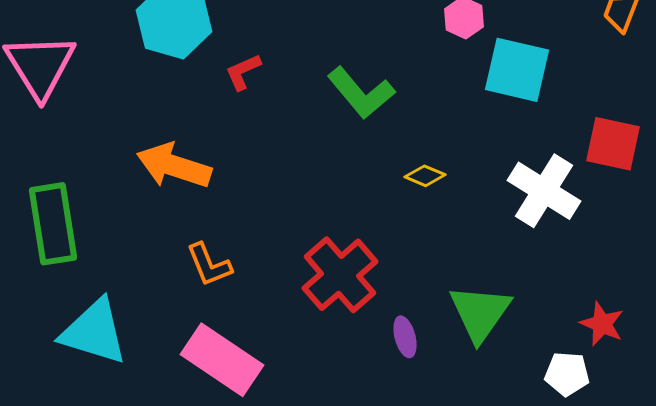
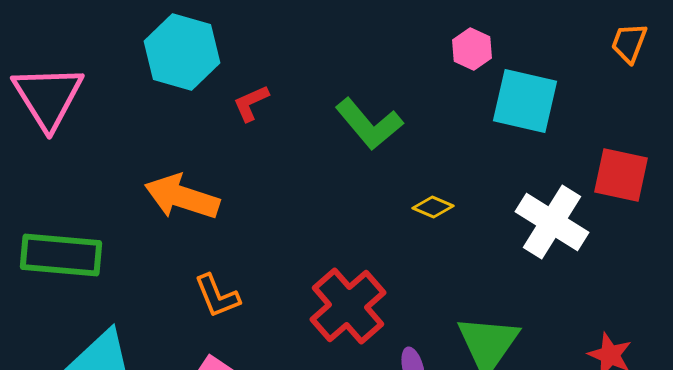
green rectangle: (53, 224) -> (61, 255), turned -76

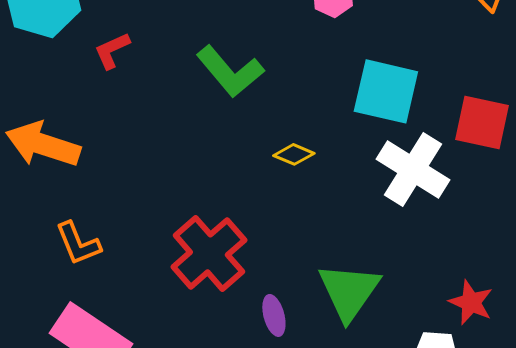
cyan square: (525, 101) -> (386, 91), moved

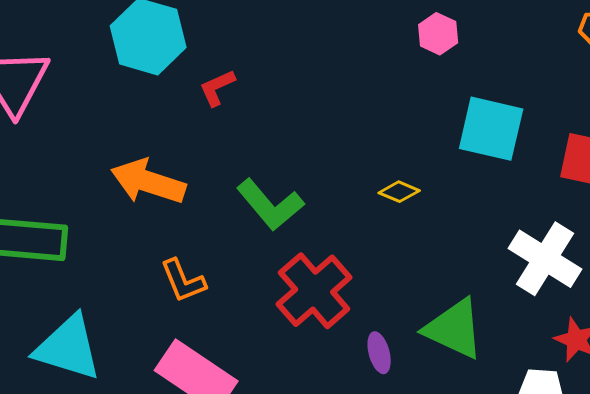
green L-shape: (230, 71) -> (270, 205), moved
white cross: (413, 169) -> (545, 259), moved
green triangle: (349, 291) -> (454, 329), turned -40

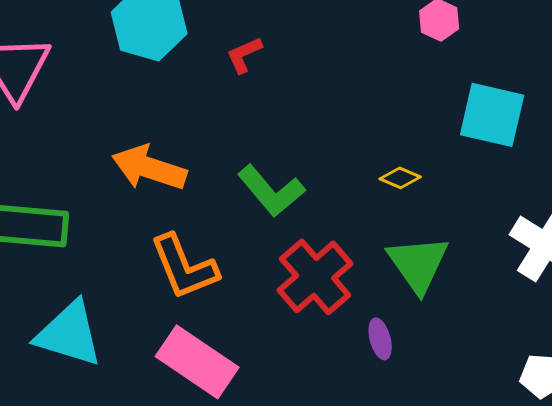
red L-shape: (217, 88) -> (244, 55), moved
orange L-shape: (183, 281) -> (184, 267), size x1.5
green triangle: (454, 329) -> (418, 264), moved, turned 30

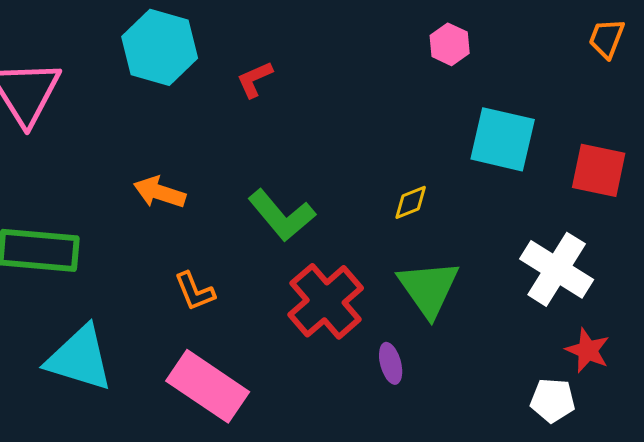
orange arrow: (149, 168) -> (160, 192), size x0.7
yellow diamond: (400, 178) -> (411, 202), turned -45
orange L-shape: (184, 267) -> (195, 291), size x0.6

